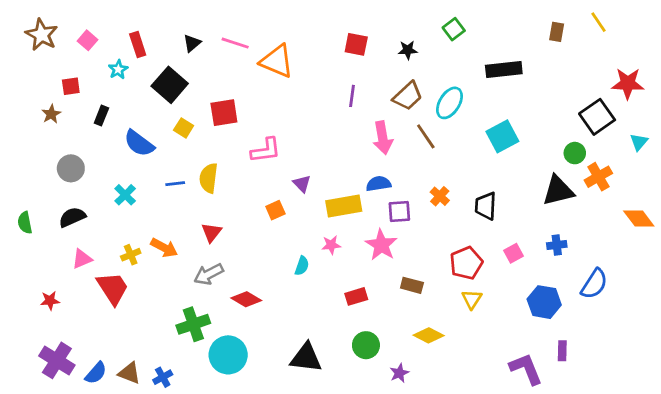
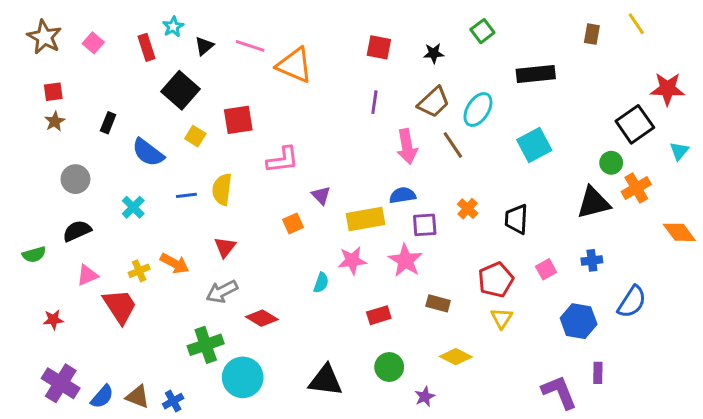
cyan star: (118, 70) -> (173, 27), moved
red square: (71, 86) -> (53, 92), moved
green semicircle: (25, 223) -> (34, 255), moved, turned -95
pink star: (331, 245) -> (352, 260), size x1.4

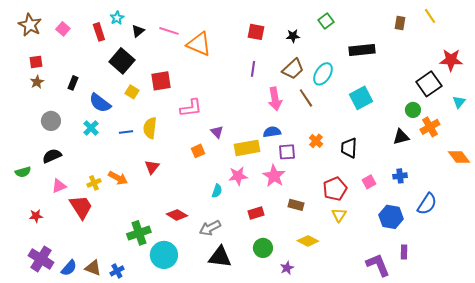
black triangle: (593, 203) -> (401, 137), size x0.7
cyan cross: (133, 207) -> (91, 128), moved
gray arrow: (222, 292) -> (210, 228), moved

